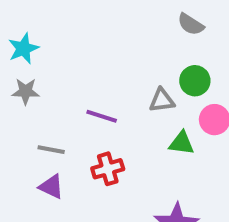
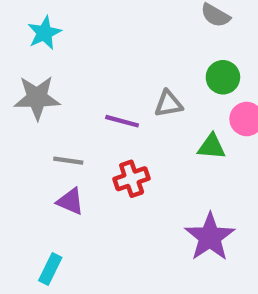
cyan star: (23, 49) -> (44, 33), moved
gray star: (26, 91) -> (37, 98), size x1.5
gray triangle: (162, 100) -> (168, 104), moved

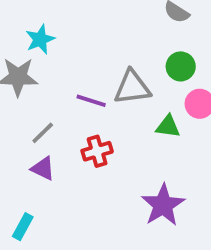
cyan star: (44, 33) -> (40, 39), moved
gray triangle: (168, 104) -> (132, 87), size x1.5
gray line: (68, 161) -> (43, 133), turned -55

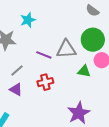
cyan star: (40, 39) -> (28, 20), moved
green circle: (181, 66) -> (93, 40), size x1.5

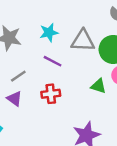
cyan star: (28, 20) -> (49, 32), moved
gray triangle: (66, 49) -> (83, 41), moved

